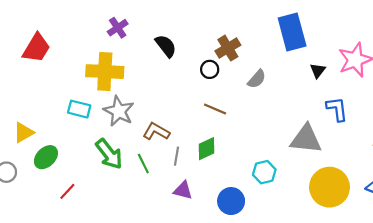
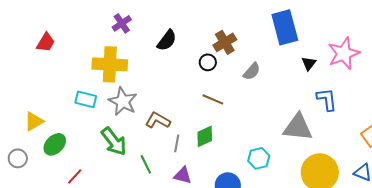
black semicircle: (166, 46) -> (167, 40), turned 75
red trapezoid: (36, 48) -> (46, 42), size x0.7
green line: (143, 164) -> (146, 164), moved

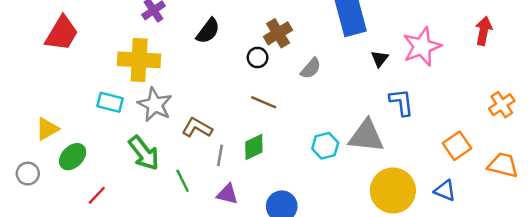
red trapezoid: (46, 42) -> (62, 33), size x1.5
cyan hexagon: (259, 158) -> (325, 146), moved

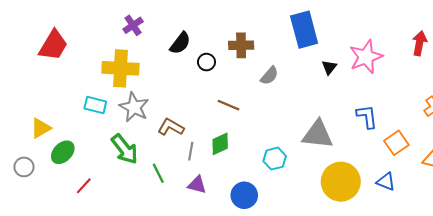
brown cross: (278, 33) -> (241, 45), turned 30
black circle: (258, 57) -> (206, 62), moved
blue L-shape: (401, 102) -> (367, 117), moved
cyan hexagon: (325, 146) -> (275, 159), moved

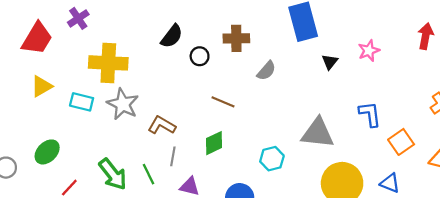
purple cross: (133, 25) -> (78, 18), moved
pink star: (366, 57) -> (369, 51), size x0.6
yellow triangle: (41, 128) -> (42, 86), moved
green arrow: (125, 149) -> (113, 174), moved
gray line: (191, 151) -> (173, 156), moved

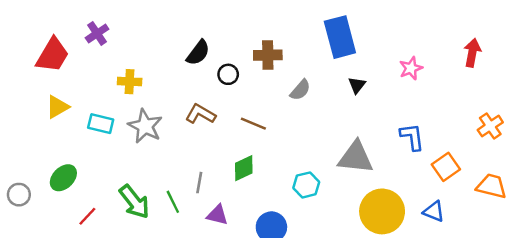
black triangle: (330, 62) -> (357, 85), moved
yellow cross: (108, 63) -> (130, 82), size x0.6
brown L-shape: (162, 125) -> (200, 114), moved

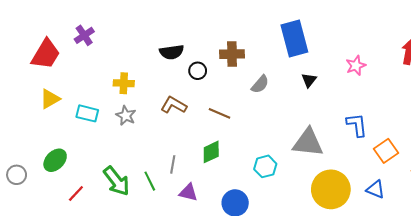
black semicircle: (198, 53) -> (172, 52), turned 45
yellow cross: (130, 82) -> (124, 83), moved
gray star: (145, 126) -> (126, 116), size x0.7

